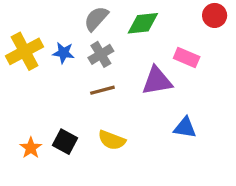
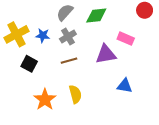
yellow semicircle: (112, 140) -> (75, 94), turned -126
black square: (65, 142) -> (29, 64), moved
orange star: (31, 148) -> (45, 99), moved, size x1.5

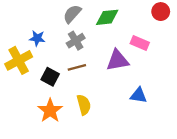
yellow cross: (17, 34) -> (19, 60), moved
blue star: (43, 35) -> (37, 38), moved
black square: (29, 64) -> (50, 77), moved

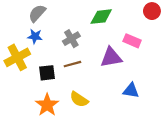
gray semicircle: (72, 14) -> (37, 13), moved
black square: (50, 77) -> (47, 73), turned -35
yellow semicircle: (84, 105) -> (79, 99), turned 138

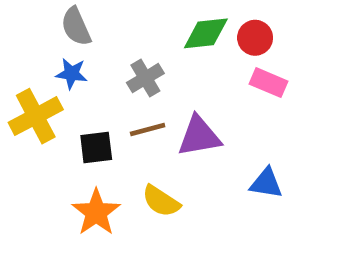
red circle: (152, 11) -> (255, 38), moved
gray semicircle: (37, 13) -> (76, 27), turned -66
purple triangle: (111, 57) -> (199, 136), moved

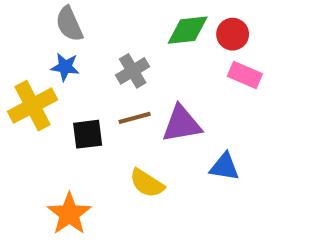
blue triangle: (266, 183) -> (224, 167), moved
orange star: (96, 212) -> (69, 214), moved

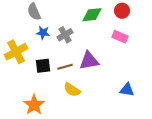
red circle: (233, 34) -> (122, 11), moved
blue star: (65, 67) -> (43, 33), moved
brown line: (135, 118) -> (65, 67), moved
blue triangle: (224, 167) -> (127, 90), moved

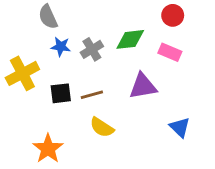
green diamond: (92, 15) -> (130, 39), moved
purple triangle: (89, 61) -> (143, 86), moved
blue triangle: (127, 90) -> (180, 127), turned 35

